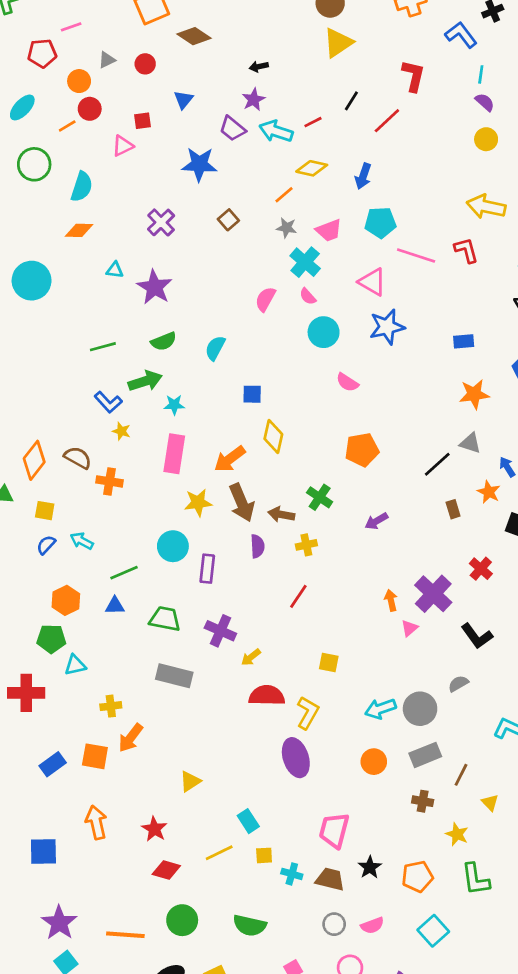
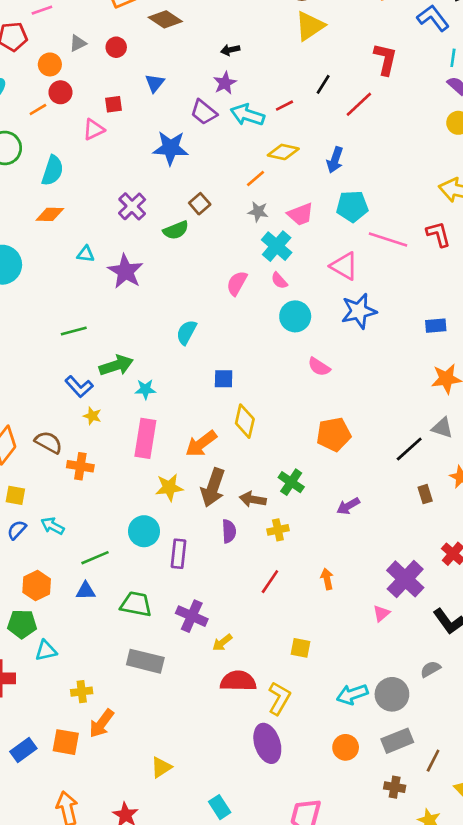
green semicircle: (164, 341) -> (176, 230), moved
brown arrow: (242, 503) -> (213, 487), turned 42
orange arrow: (391, 600) -> (327, 579), moved

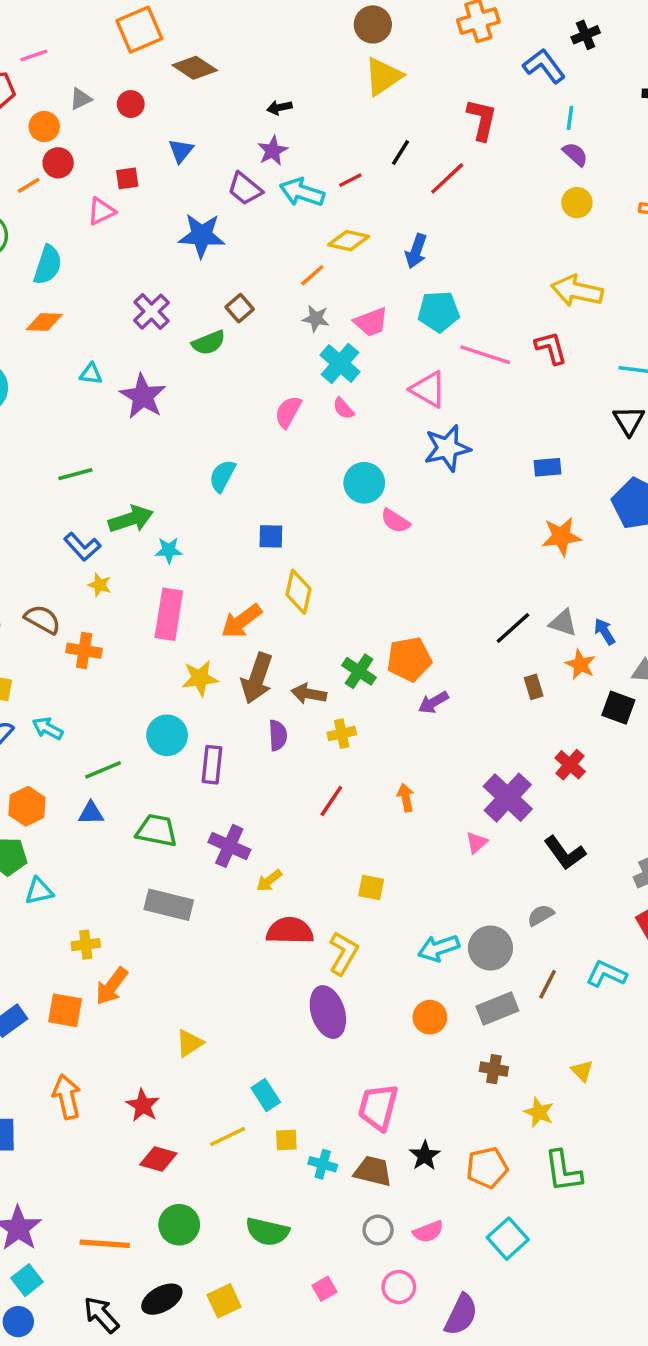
cyan circle: (295, 316) -> (364, 483), moved
gray triangle: (442, 428) -> (563, 623), moved
orange pentagon: (334, 434) -> (409, 659), moved
brown line: (433, 761) -> (548, 984), moved

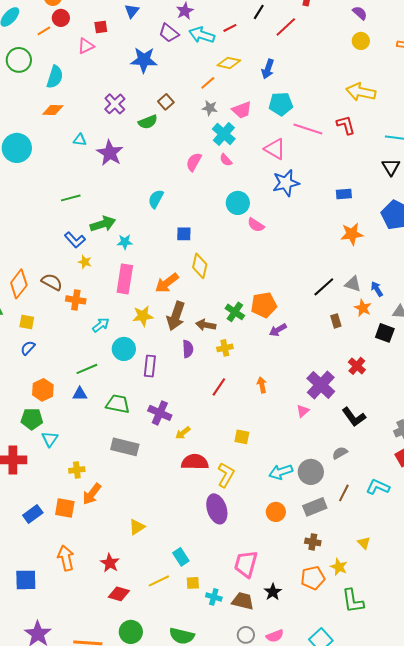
cyan arrow: (48, 728) -> (101, 325), moved, turned 114
cyan triangle: (39, 891) -> (50, 439), turned -42
orange pentagon: (487, 1168) -> (313, 578), moved

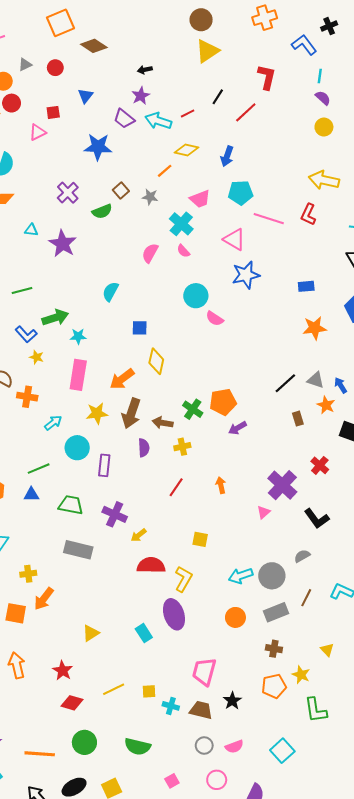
gray star: (210, 108) -> (150, 197), moved
red L-shape: (346, 125) -> (308, 214), turned -140
cyan rectangle: (181, 557) -> (144, 633), moved

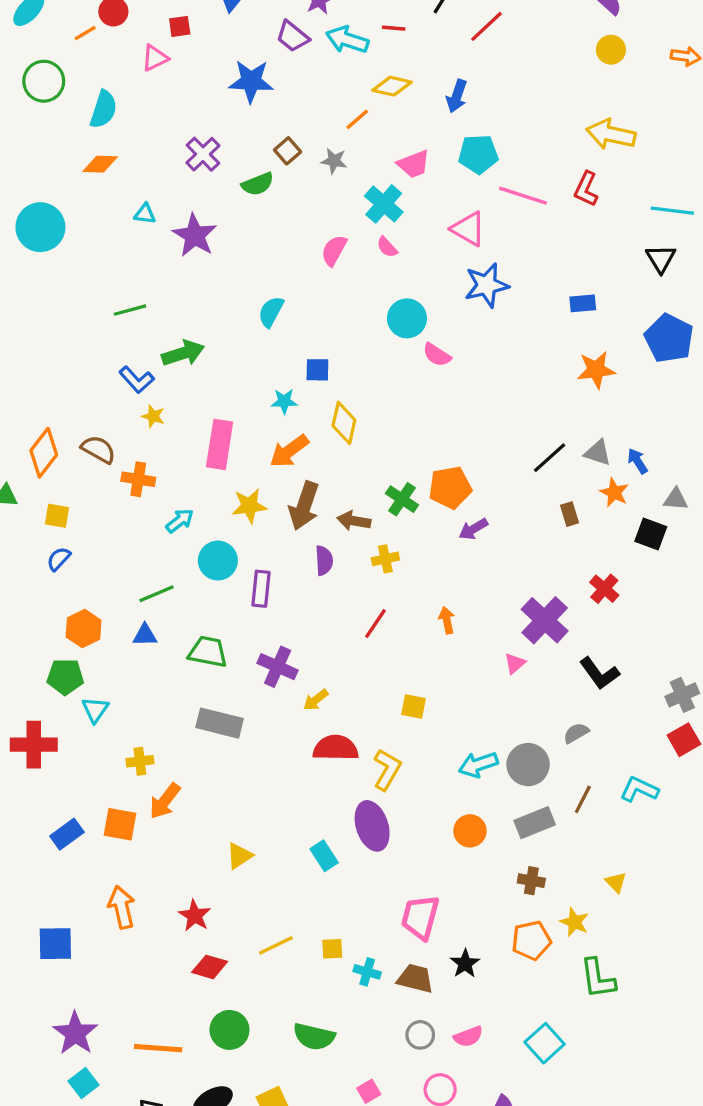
red line: (188, 113) -> (394, 28), turned 32
cyan star: (78, 336) -> (284, 401), moved

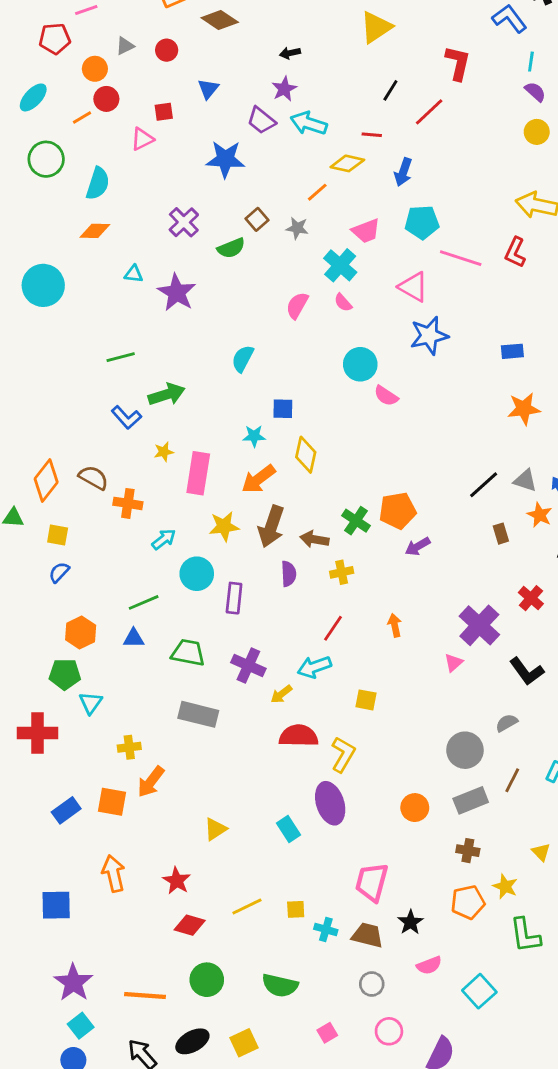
red line: (394, 28) -> (372, 135), moved
yellow star: (153, 416) -> (164, 452), moved, turned -30
cyan arrow: (478, 765) -> (314, 667), moved
pink semicircle: (468, 1037) -> (429, 965), moved

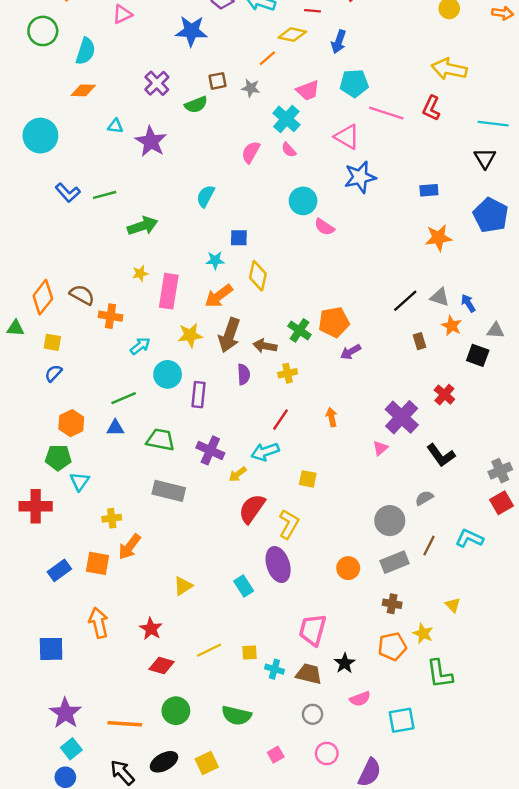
brown square: (257, 219) -> (217, 81), turned 30
blue L-shape: (126, 417) -> (68, 193), moved
red semicircle: (299, 736) -> (252, 509), turned -56
cyan square: (479, 991) -> (402, 720), turned 32

